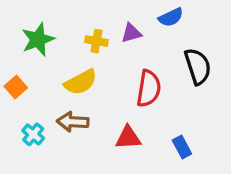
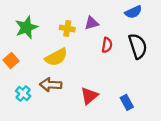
blue semicircle: (171, 17) -> (133, 12), moved
red semicircle: (149, 89) -> (107, 45), moved, size x0.6
red triangle: (128, 138) -> (89, 96), turned -36

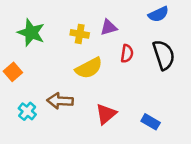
green star: (26, 27) -> (31, 33), turned -30
yellow semicircle: (56, 57) -> (89, 68), moved
blue rectangle: (127, 102) -> (151, 122), turned -32

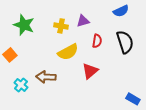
red triangle: (106, 114) -> (90, 71), moved
blue rectangle: (151, 122) -> (133, 99), moved

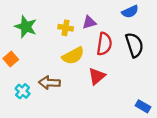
red semicircle: (97, 41) -> (104, 44), size x1.5

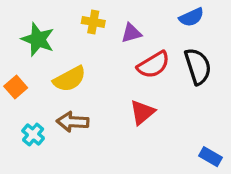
yellow cross: (66, 28) -> (93, 22), moved
red semicircle: (104, 44) -> (153, 65), turned 50
yellow semicircle: (73, 56) -> (70, 79), moved

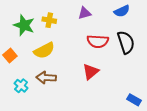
yellow cross: (93, 22) -> (49, 20), moved
purple triangle: (131, 33) -> (85, 13), moved
red semicircle: (153, 65) -> (98, 41), turned 35

